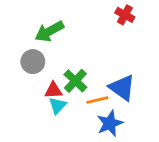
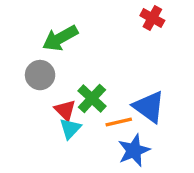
red triangle: (53, 90) -> (65, 110), turned 48

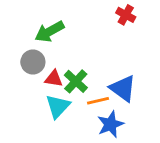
red triangle: (65, 110) -> (54, 79), moved, turned -36
cyan triangle: (70, 129) -> (58, 106), size x1.4

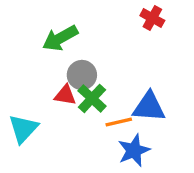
gray circle: (33, 62) -> (82, 75), moved
blue triangle: (123, 88) -> (149, 107), turned -32
cyan triangle: (58, 106) -> (23, 129), moved

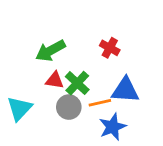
red cross: (152, 18) -> (110, 48), moved
green arrow: (60, 38) -> (50, 51), moved
gray circle: (82, 75) -> (69, 107), moved

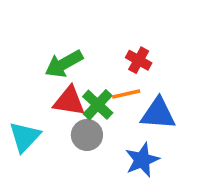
red triangle: (55, 80) -> (69, 101), size x1.4
orange line: (100, 103) -> (126, 94), moved

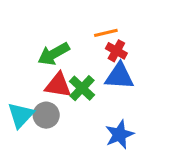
orange line: (126, 94) -> (106, 33), moved
blue triangle: (158, 114) -> (119, 76), moved
gray circle: (87, 135) -> (46, 115), moved

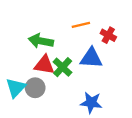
red cross: (116, 51) -> (108, 35), moved
green arrow: (54, 54) -> (41, 41), turned 40
blue star: (119, 135) -> (91, 103), turned 30

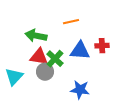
red cross: (108, 35) -> (102, 46), moved, turned -32
gray circle: (35, 88) -> (45, 72), moved

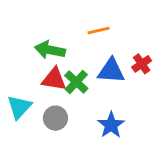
red cross: (102, 46) -> (142, 64), turned -32
gray circle: (45, 72) -> (55, 118), moved
blue star: (80, 90) -> (111, 125), turned 30

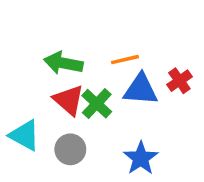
orange line: (99, 30) -> (125, 60), moved
red triangle: (54, 79) -> (69, 100), turned 32
cyan triangle: (19, 107) -> (25, 135), turned -44

